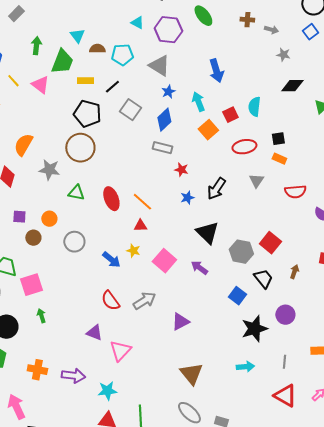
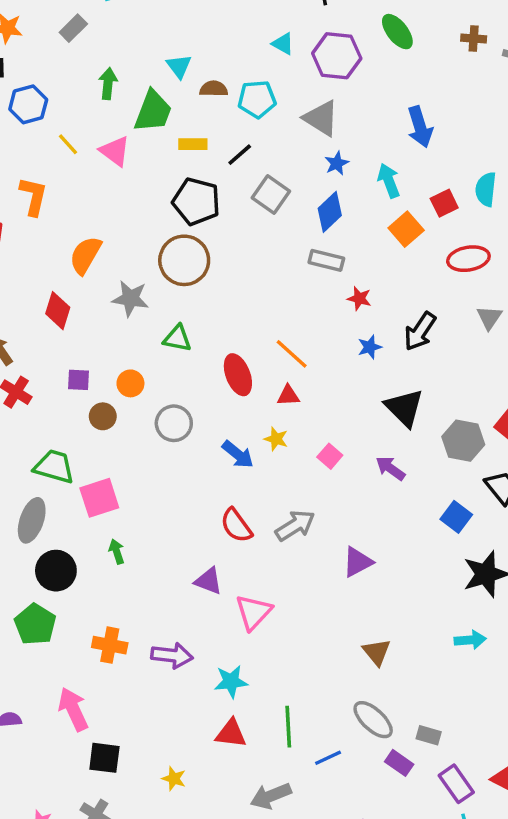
red ellipse: (111, 199) -> (238, 375), moved
pink square: (164, 261) -> (330, 456), size x0.6
brown triangle: (191, 374) -> (377, 652), size x0.7

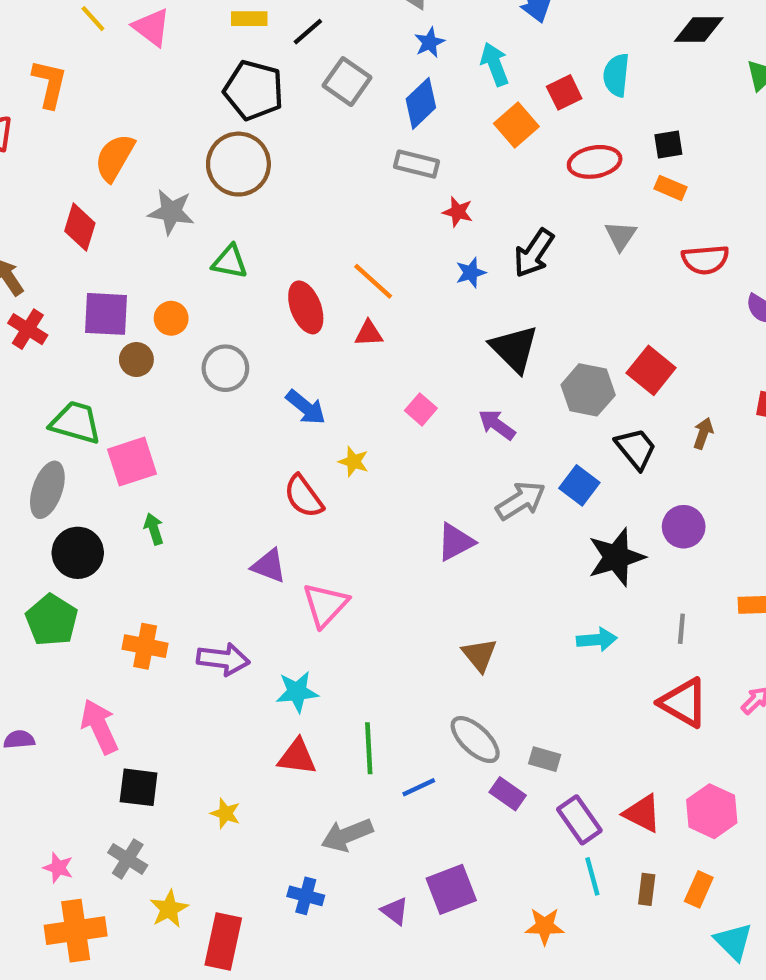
purple square: (78, 380) -> (106, 314), size x1.6
yellow star: (276, 439) -> (354, 462), moved
gray arrow: (295, 526) -> (521, 501), moved

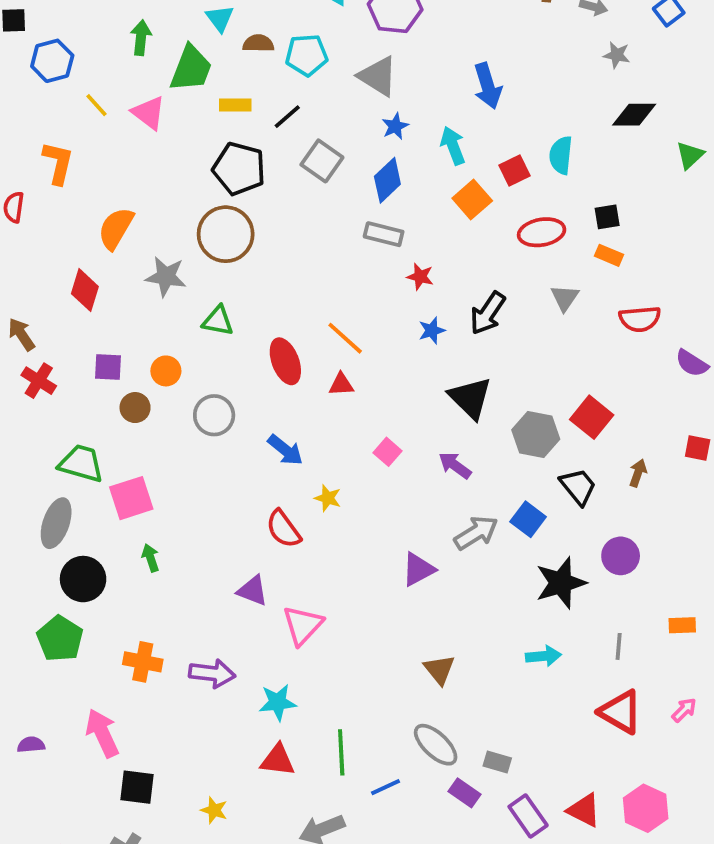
purple square: (106, 314) -> (108, 367), size x0.7

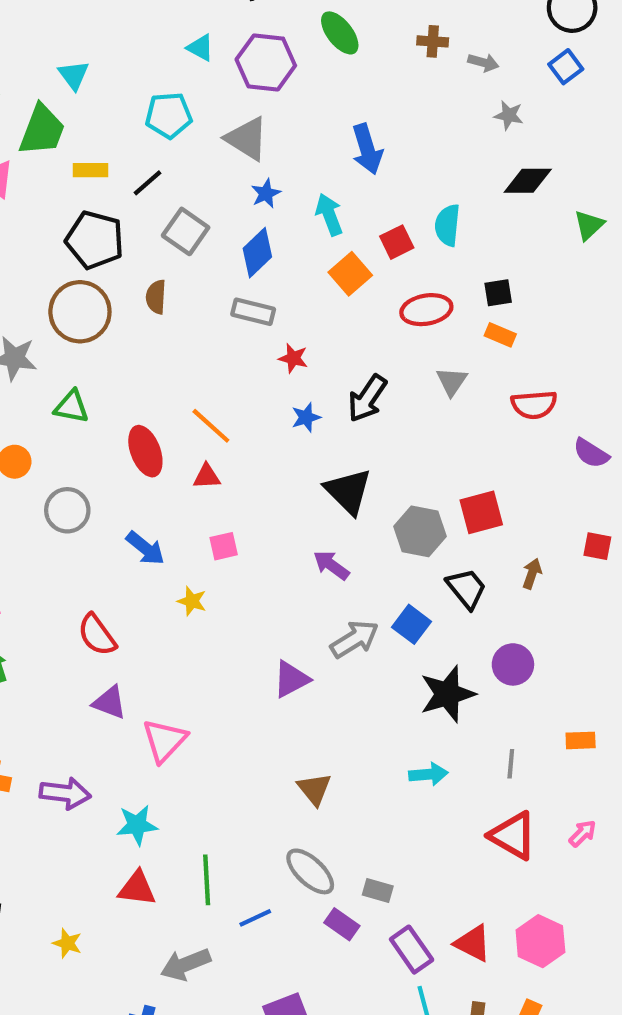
brown semicircle: (258, 43) -> (156, 297), moved, turned -88
red square: (592, 417) -> (481, 512), turned 36
pink square: (387, 452) -> (224, 546), moved, turned 36
red semicircle: (283, 529) -> (97, 635), moved

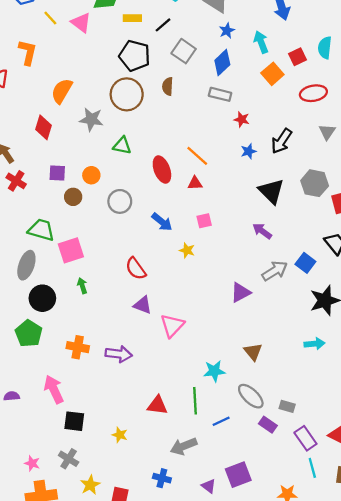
gray hexagon: (420, 531) -> (315, 183), moved
cyan star: (137, 825) -> (214, 371), moved

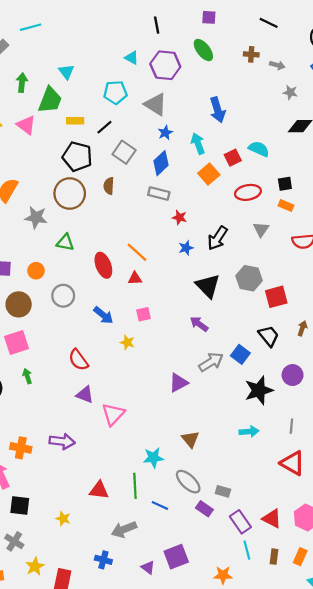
cyan semicircle: (325, 48) -> (259, 149), turned 108
brown circle: (73, 197) -> (19, 304), moved, size x1.5
orange cross: (78, 347) -> (21, 448), moved
blue line: (221, 421) -> (160, 506), turned 49

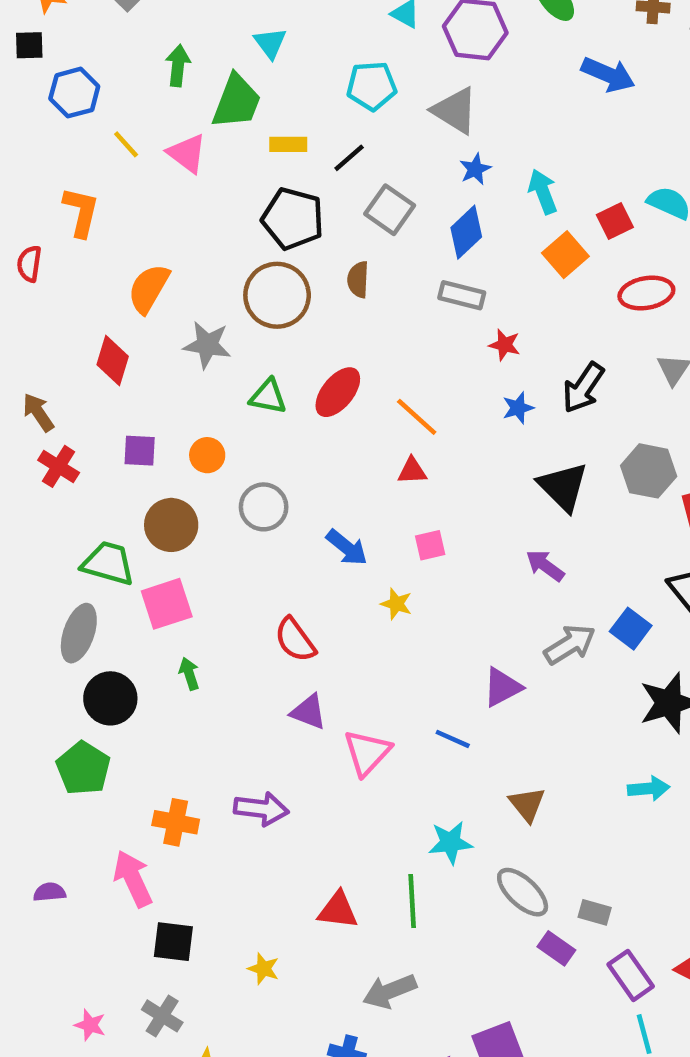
blue arrow: (218, 110) -> (608, 75), moved, turned -50
red ellipse: (103, 265) -> (338, 392), moved, turned 60
blue line: (160, 506) -> (453, 739), moved

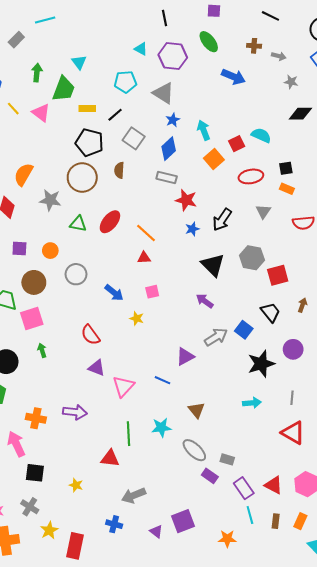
red star: (505, 345) -> (186, 200), size x1.5
green line: (412, 901) -> (128, 434), moved

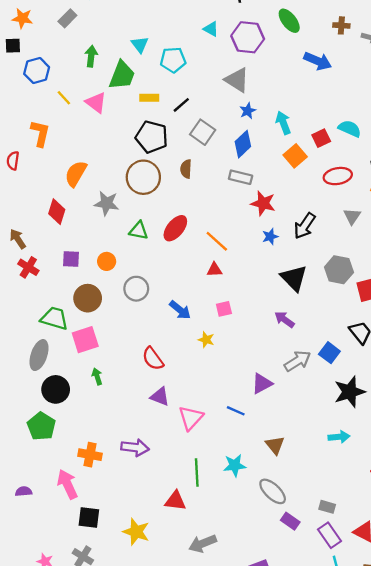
cyan pentagon: (125, 82) -> (173, 60), moved
gray rectangle: (227, 459) -> (327, 507), moved
yellow star: (76, 485) -> (136, 532), size x1.6

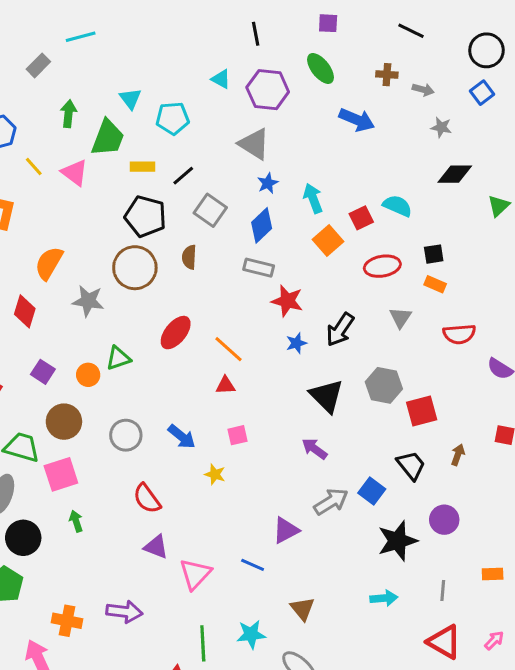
green triangle: (139, 231) -> (118, 358), moved, turned -30
purple square: (71, 259) -> (43, 372), turned 30
gray circle: (136, 289) -> (126, 435), moved

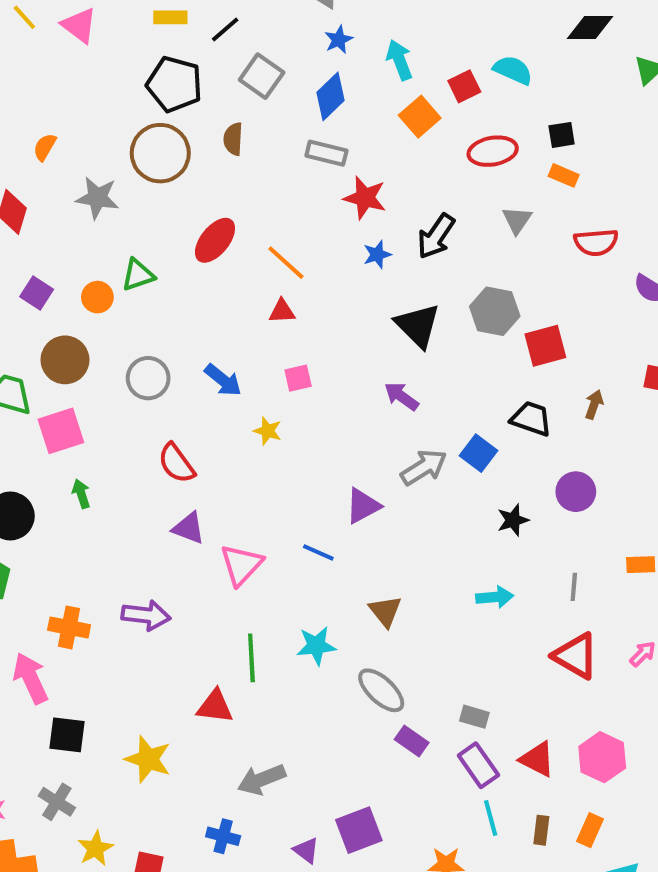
orange semicircle: (49, 263) -> (45, 147), size x0.6
black trapezoid: (411, 465) -> (531, 419), turned -32
black star: (397, 541) -> (513, 520), size x0.6

